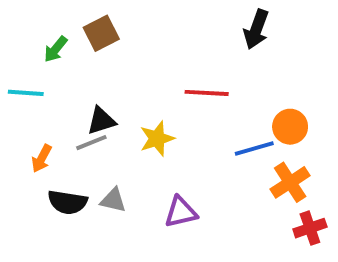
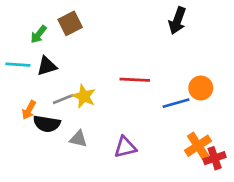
red line: (207, 93) -> (135, 80), moved
black triangle: (101, 121) -> (47, 66), moved
yellow star: (157, 139) -> (84, 96), moved, turned -30
orange cross: (290, 182) -> (198, 146), moved
black semicircle: (67, 202) -> (47, 124), moved

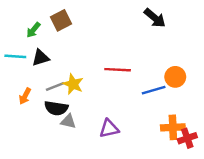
black arrow: (177, 21) -> (155, 18), turned -70
black semicircle: (47, 124) -> (56, 108), moved
orange cross: (198, 146) -> (173, 127), turned 30

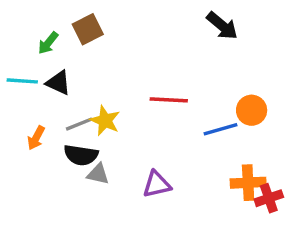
black triangle: (41, 58) -> (58, 83), turned 42

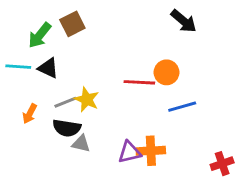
green arrow: (48, 43) -> (40, 35), size x1.4
orange circle: (252, 110) -> (166, 72), moved
orange cross: (248, 183) -> (151, 151), moved

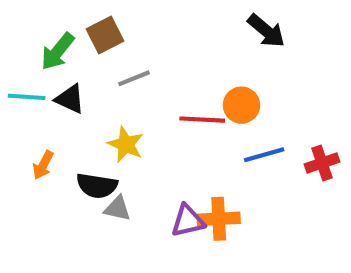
gray line: (65, 102) -> (134, 78), moved
red cross: (222, 164) -> (322, 163), moved

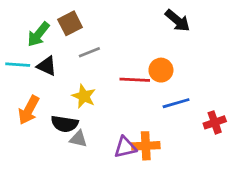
red cross: (322, 163) -> (215, 122), moved
orange arrow: (43, 165) -> (29, 110), size x1.5

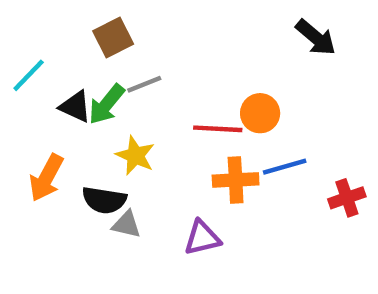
black arrow: (177, 21) -> (316, 38), moved
green arrow: (38, 34) -> (106, 104), moved
cyan line: (18, 65) -> (29, 75), moved, turned -50
orange cross: (146, 146) -> (236, 180), moved

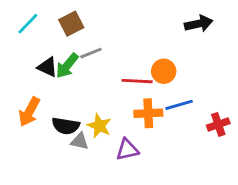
black arrow: (316, 38) -> (199, 24), turned -52
cyan line: (29, 75) -> (28, 24), moved
yellow star: (135, 156) -> (99, 126), moved

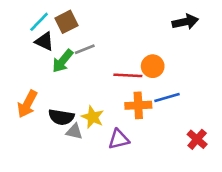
cyan line: (28, 24) -> (39, 22), moved
black triangle: (48, 67) -> (44, 41), moved
red cross: (218, 124) -> (197, 139), moved, turned -30

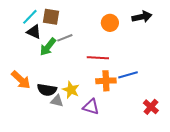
brown square: (67, 22) -> (51, 17), turned 36
orange circle: (153, 66) -> (110, 23), moved
orange arrow: (27, 104) -> (21, 80), turned -75
purple triangle: (119, 139) -> (91, 107), turned 30

